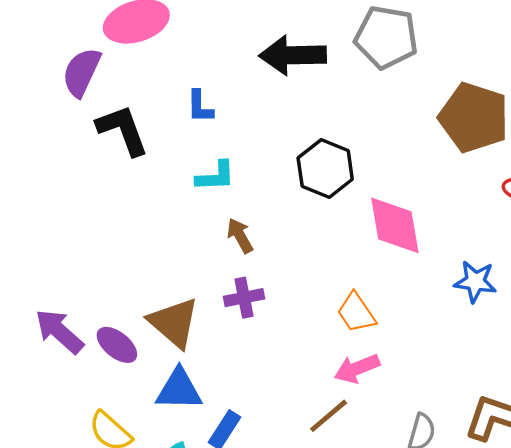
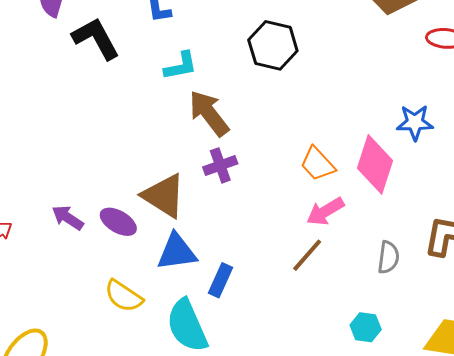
pink diamond: (395, 225) -> (375, 164), moved, turned 36
brown arrow: (240, 236) -> (209, 113), size x1.6
purple arrow: (59, 331) -> (68, 218), size x0.7

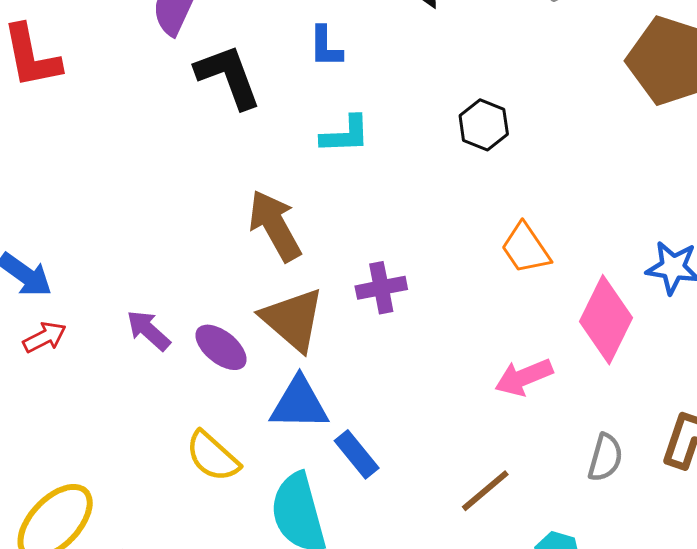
black hexagon: (273, 45) -> (484, 125), size x0.7
brown arrow: (209, 113) -> (275, 226), moved
orange trapezoid: (318, 164) -> (526, 248), moved
brown line: (307, 255) -> (485, 491), moved
blue rectangle: (220, 280) -> (357, 454), turned -72

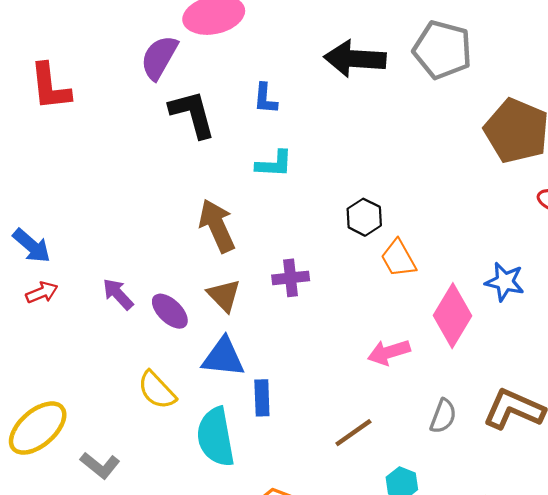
black hexagon: (484, 125) -> (364, 217), moved
brown triangle: (293, 319) -> (224, 295), size x0.7
blue rectangle: (357, 454) -> (262, 398), turned 32

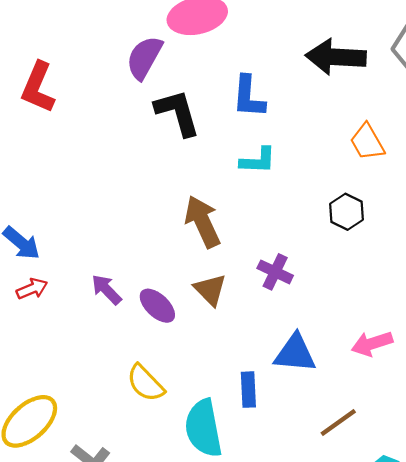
red L-shape: (50, 87) -> (38, 87), turned 30
blue L-shape: (265, 98) -> (249, 97), size x1.4
orange trapezoid: (398, 258) -> (367, 142), moved
purple cross: (291, 278) -> (275, 272), turned 32
blue triangle: (223, 357) -> (295, 353), moved

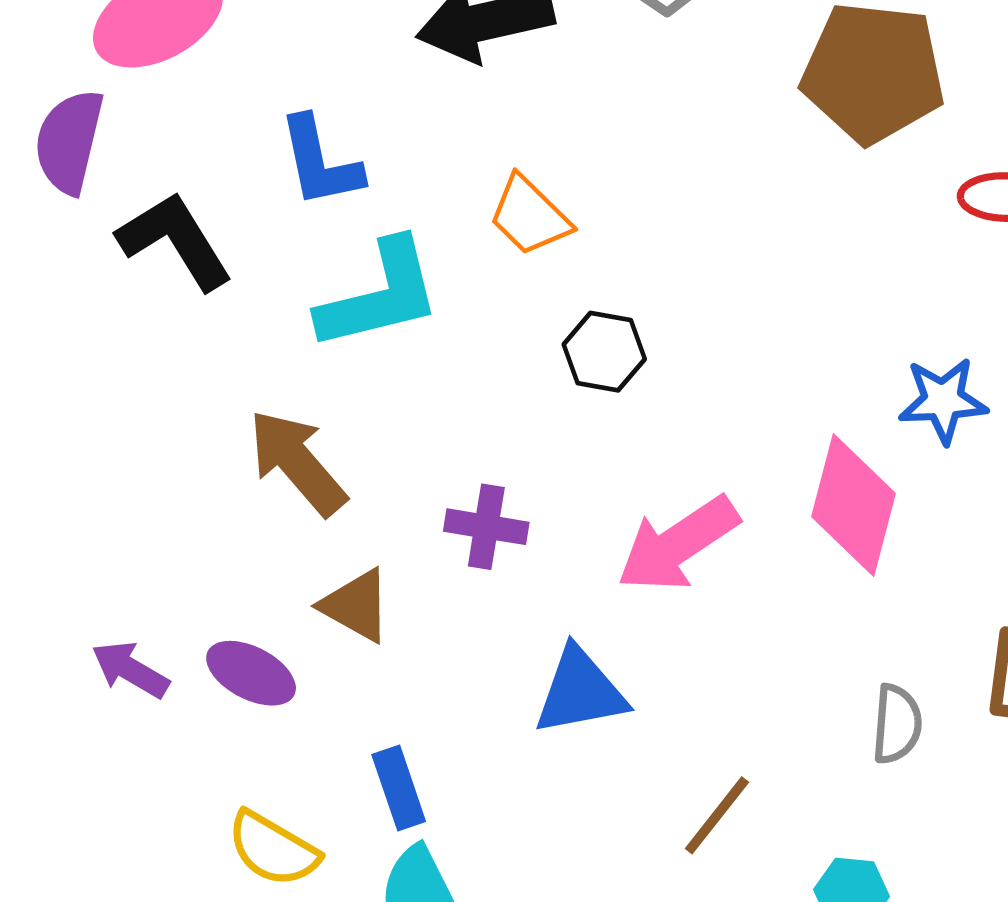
orange trapezoid: (367, 142) -> (530, 216), moved
cyan L-shape: (258, 161) -> (380, 295), size x1.6
pink arrow: (372, 344) -> (678, 544), moved, size x1.4
blue rectangle: (248, 390) -> (399, 788), moved

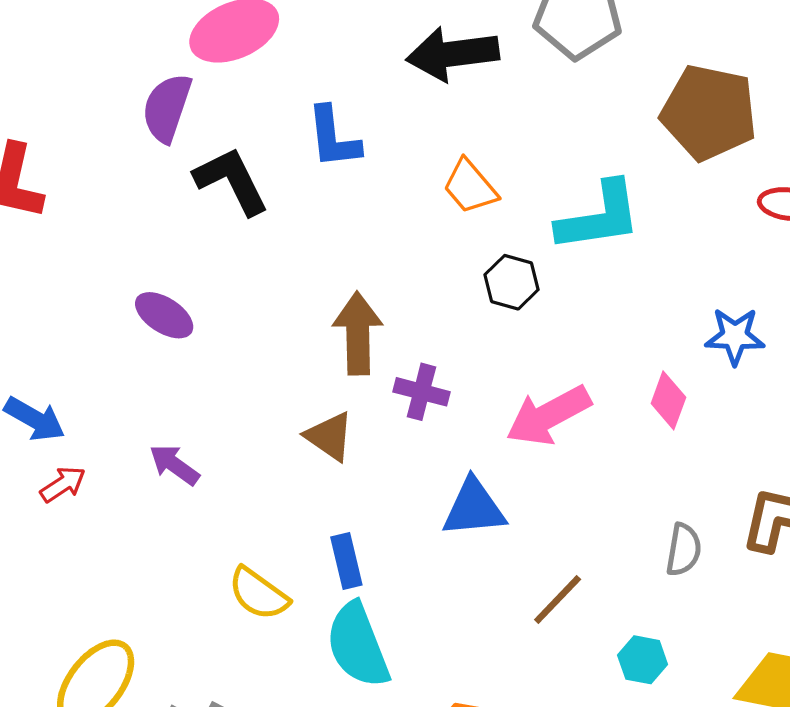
cyan L-shape: (380, 295) -> (599, 217), moved
brown arrow: (297, 462) -> (358, 333), moved, turned 34
pink diamond: (853, 505) -> (668, 400), size x0.6
purple ellipse: (251, 673) -> (164, 315), moved

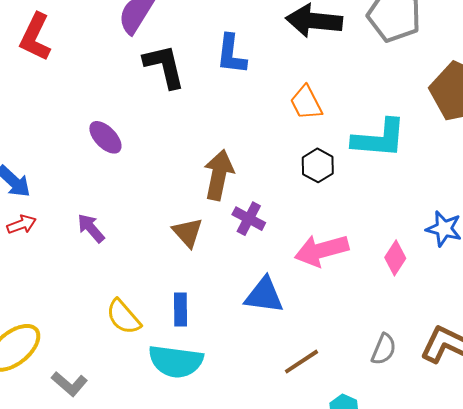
cyan semicircle: (358, 645) -> (176, 361), turned -74

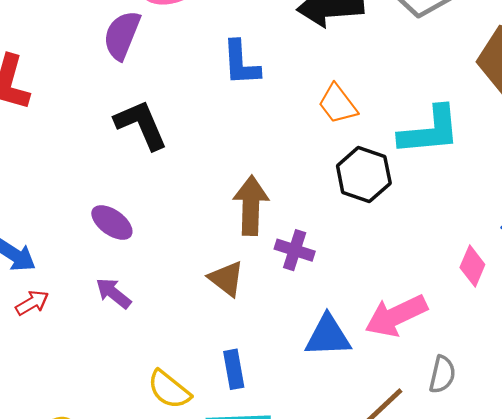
black L-shape: (164, 66) -> (141, 125), moved
purple ellipse: (105, 137) -> (112, 223), moved
black hexagon: (318, 165) -> (364, 175), size x1.4
pink arrow: (322, 250) -> (396, 316), moved
gray semicircle: (384, 349) -> (442, 374), moved

